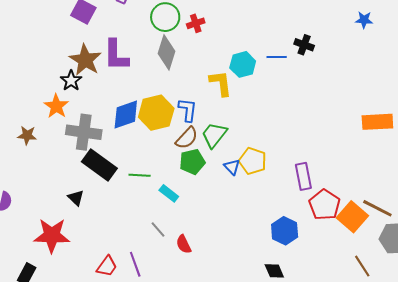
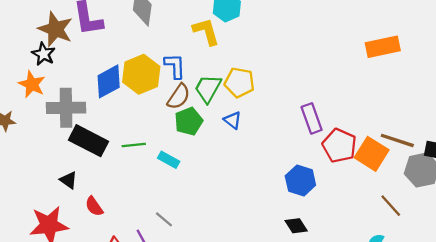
yellow pentagon: (253, 161) -> (239, 83), moved
gray line: (158, 229) -> (164, 219), moved
red semicircle: (184, 244) -> (94, 206), moved

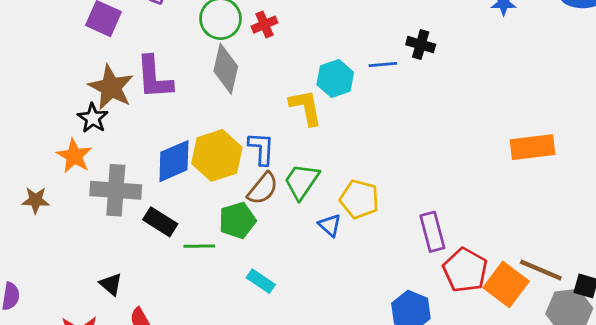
yellow pentagon: (239, 83) -> (359, 199), moved
green pentagon: (189, 121) -> (237, 220), moved
black rectangle: (89, 141) -> (160, 222), moved, size x0.7
cyan rectangle: (169, 160) -> (261, 281), moved

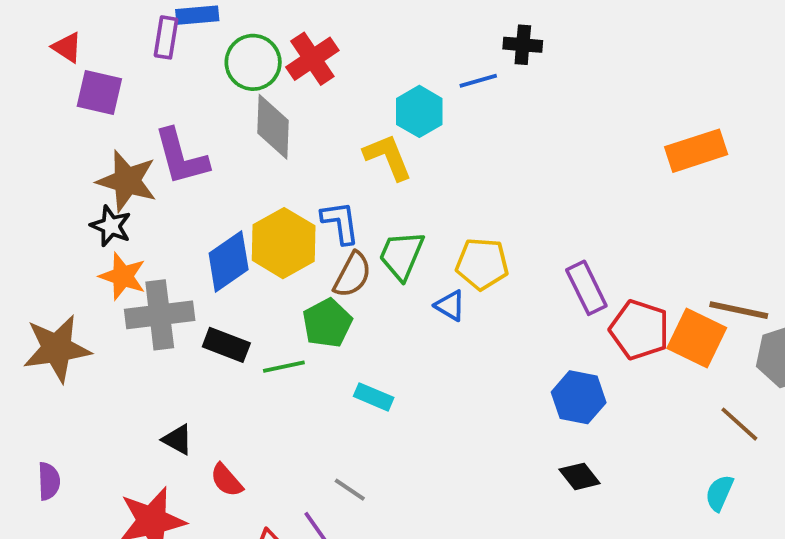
red cross: (264, 25) -> (312, 59), size x1.5
orange star: (74, 156) -> (123, 276), moved
brown star: (36, 200) -> (57, 349), size x1.8

